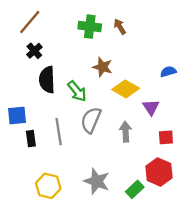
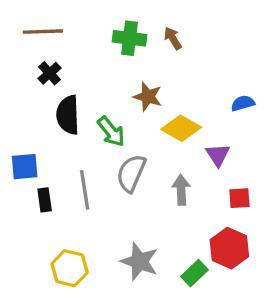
brown line: (30, 22) -> (43, 32), turned 48

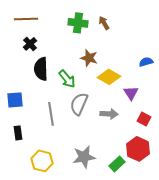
gray arrow: (181, 190) -> (109, 114), turned 96
red square: (239, 198) -> (144, 119), turned 32
black rectangle: (45, 200) -> (18, 133), moved
gray star: (139, 261) -> (84, 157), turned -30

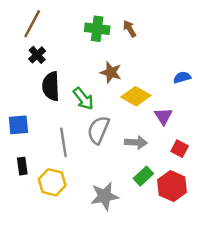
brown line: (26, 19) -> (32, 24), turned -60
yellow hexagon: (42, 161) -> (52, 182), moved
green rectangle: (117, 164) -> (143, 176), moved

